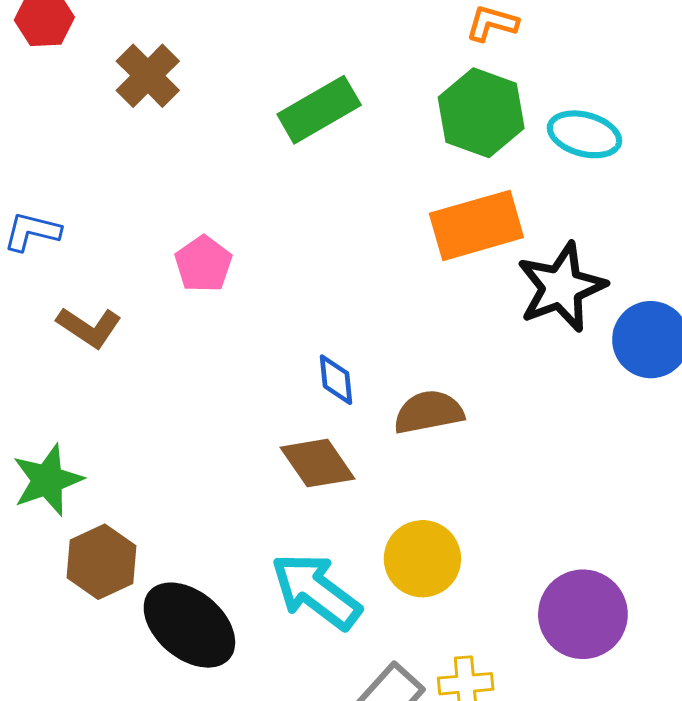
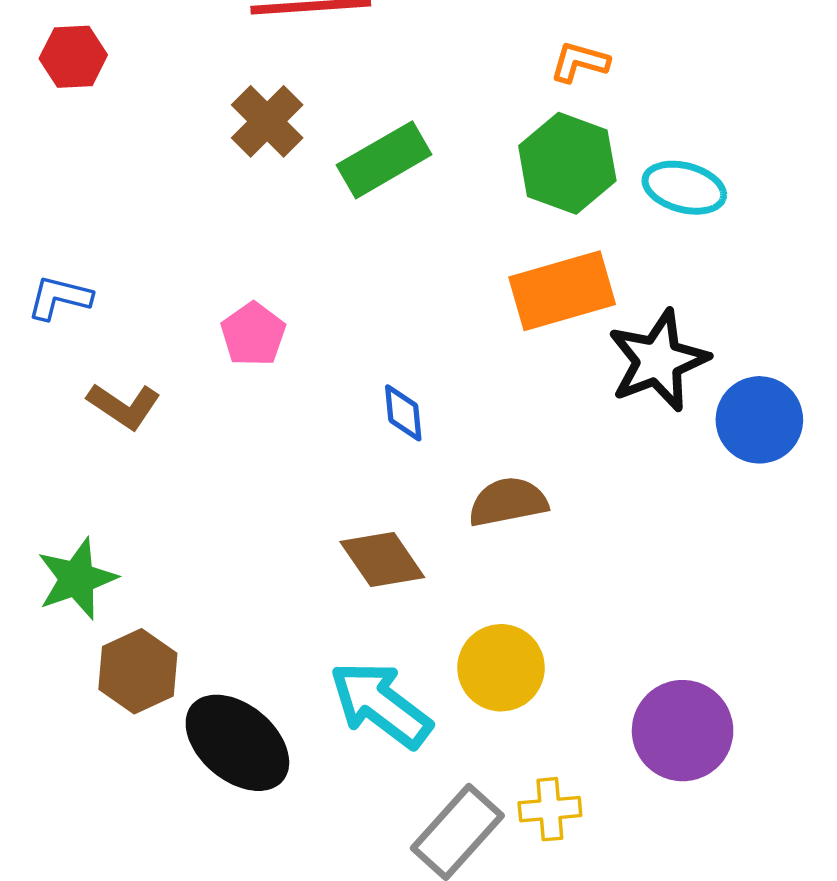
brown cross: (148, 76) -> (267, 121), moved
blue diamond: (336, 380) -> (403, 413), moved

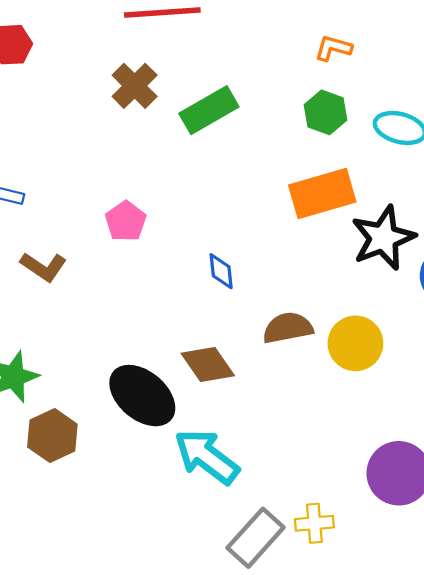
green hexagon: (567, 163) -> (325, 112), size x0.7
yellow circle: (501, 668) -> (355, 343), moved
black ellipse: (237, 743) -> (142, 396), moved

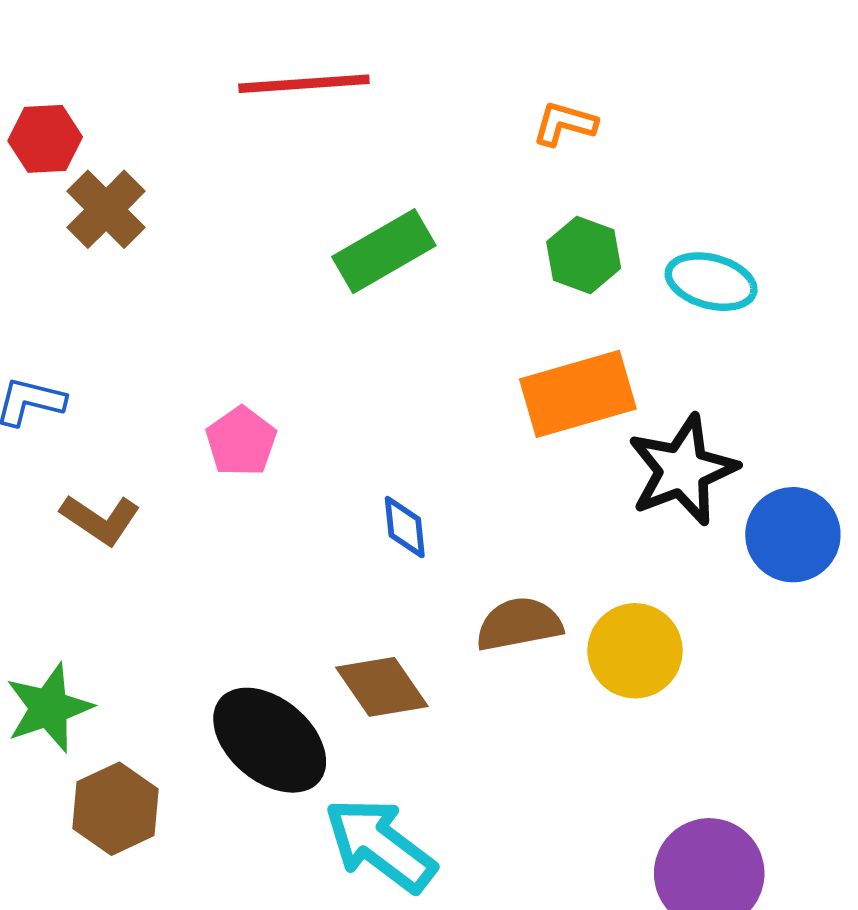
orange L-shape: (333, 48) -> (565, 124), moved
brown cross: (135, 86) -> (106, 209), moved

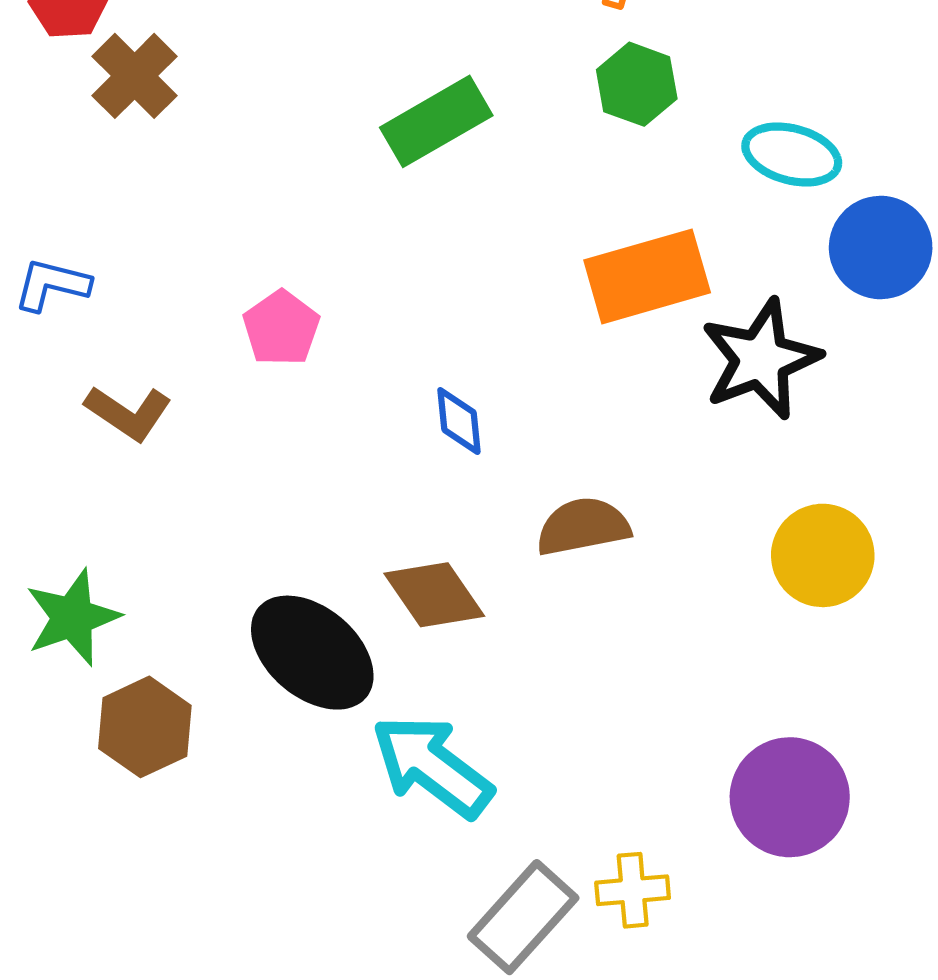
green hexagon: (584, 255) -> (637, 84), moved
blue circle: (793, 535) -> (881, 247), moved
yellow circle: (635, 651) -> (823, 555), moved

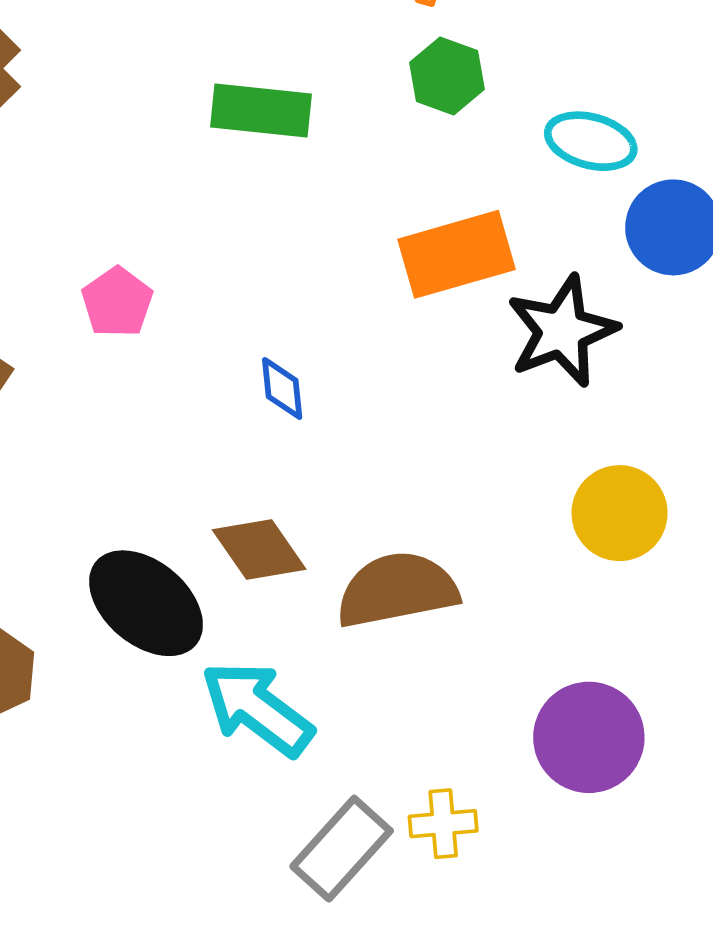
green rectangle: (436, 121) -> (261, 110), turned 36
brown semicircle: (583, 526) -> (397, 590), moved, size x1.4

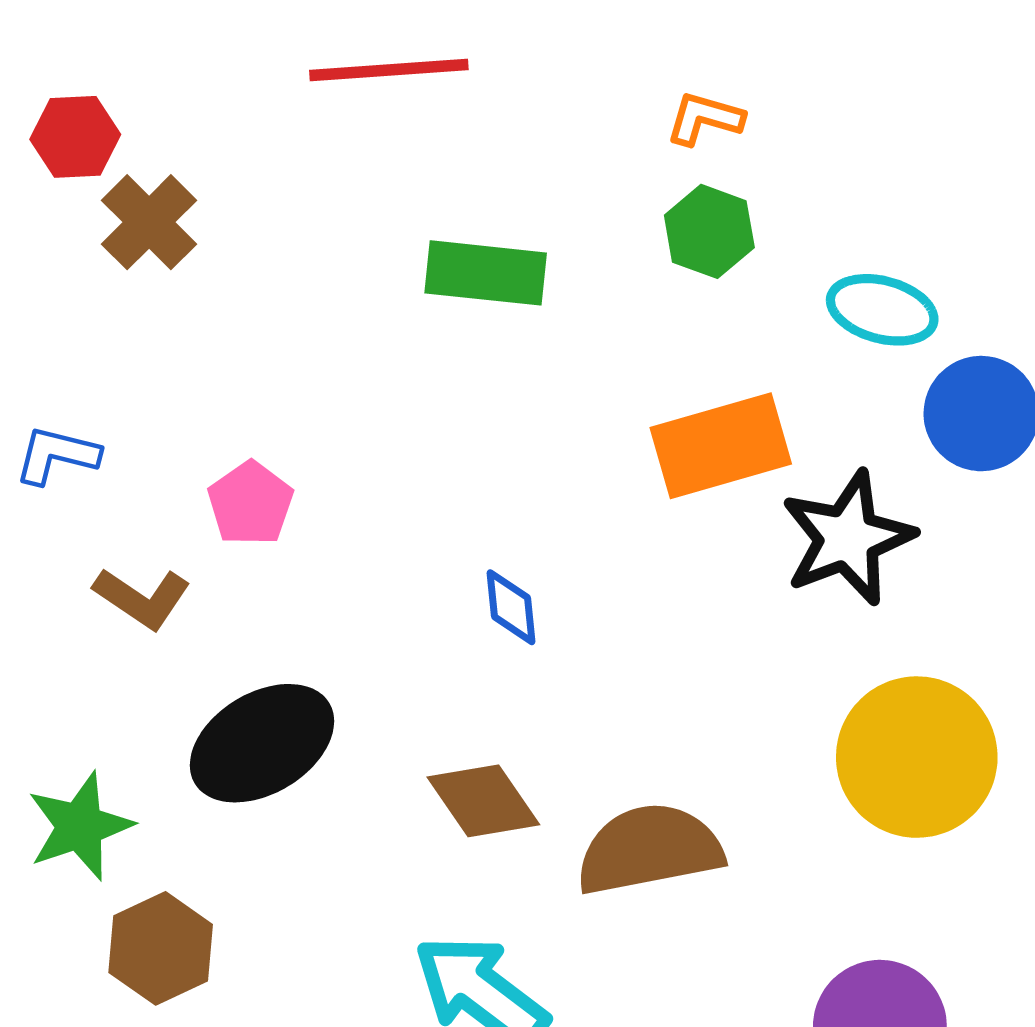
pink pentagon: (117, 302) -> (250, 503), moved
yellow circle: (620, 513) -> (917, 757), size x1.4
black ellipse: (146, 603) -> (262, 743), moved, turned -71

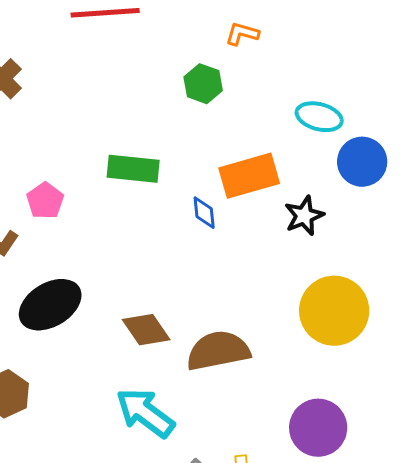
green hexagon: (709, 231) -> (203, 84), moved
green rectangle: (486, 273) -> (133, 169), moved
black star: (848, 538) -> (304, 216), size x0.7
blue diamond: (511, 607) -> (204, 213), moved

